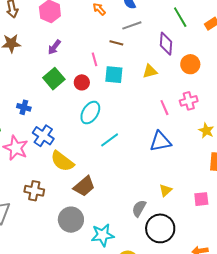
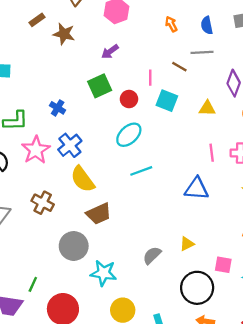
black circle: (160, 228) -> (197, 288), moved

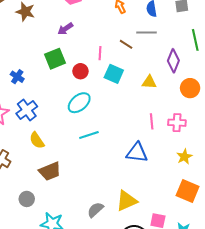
yellow semicircle: (83, 179) -> (37, 140), size x0.7
yellow triangle: (187, 244) -> (127, 201), size x1.6
gray circle: (74, 246) -> (27, 199), size x0.6

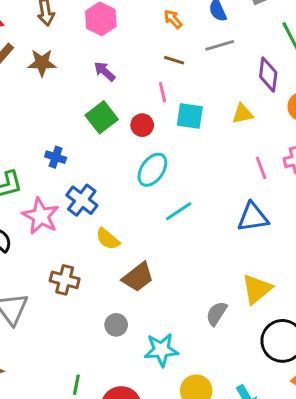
purple arrow: (65, 29) -> (105, 71), turned 91
brown line: (126, 44) -> (174, 60), moved

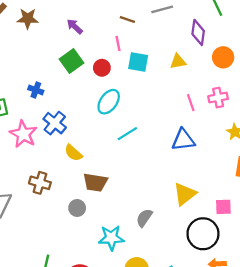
brown trapezoid: (138, 277) -> (95, 182), turned 45
gray semicircle: (217, 314) -> (144, 218), moved
gray circle: (116, 325) -> (77, 208), moved

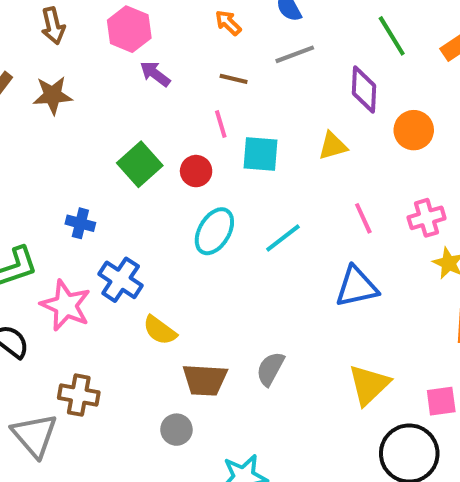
purple arrow: (75, 26) -> (155, 74), moved
pink cross: (218, 98) -> (427, 218), moved
cyan line: (127, 134) -> (283, 238), moved
brown cross: (40, 183) -> (79, 395), moved
gray semicircle: (144, 218) -> (270, 369), moved

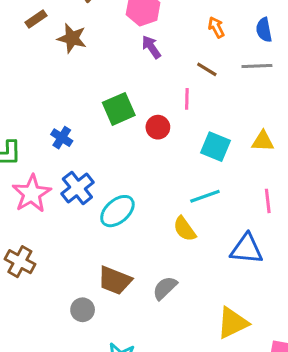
cyan square: (261, 154) -> (215, 147), moved
cyan ellipse: (214, 231) -> (117, 211), moved
yellow semicircle: (160, 330) -> (185, 229), moved

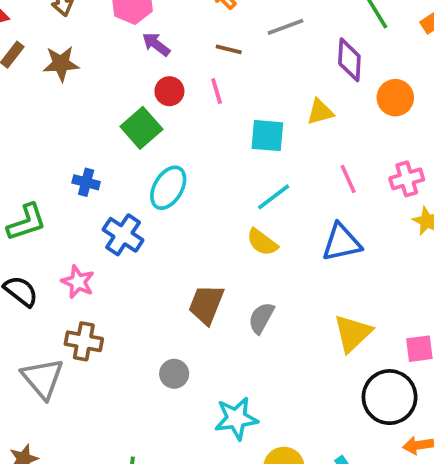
red circle: (158, 127) -> (169, 91), moved
pink star: (32, 194) -> (78, 282), moved, size x0.7
cyan ellipse: (117, 211) -> (168, 188), moved
brown trapezoid: (115, 280) -> (206, 304), moved, turned 108

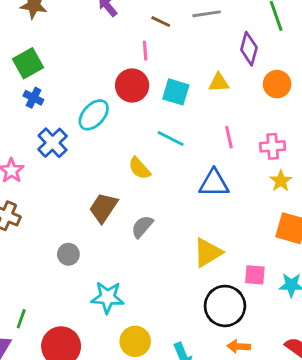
red circle: (169, 91) -> (132, 85), moved, size x1.5
green square: (141, 128) -> (28, 63), moved
cyan line: (274, 197) -> (171, 139), turned 52
yellow semicircle: (262, 242) -> (139, 168), moved

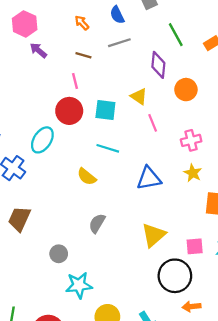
yellow triangle: (219, 83) -> (139, 96), turned 48
pink line: (229, 137) -> (153, 123), moved
yellow star: (281, 181) -> (193, 173), moved
brown trapezoid: (103, 208) -> (19, 219), moved
gray circle: (68, 254) -> (59, 254), moved

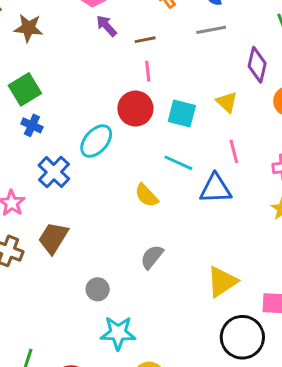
brown line: (83, 55) -> (145, 40), moved, turned -35
pink line: (153, 123) -> (234, 151), moved
blue triangle: (149, 178) -> (215, 189), moved

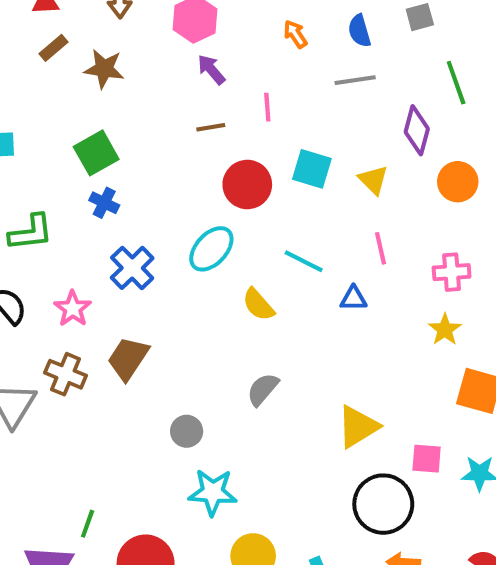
brown line: (145, 40) -> (211, 127), moved
pink line: (148, 71) -> (267, 107), moved
cyan square: (182, 113) -> (312, 169), moved
cyan ellipse: (96, 141) -> (211, 249), moved
blue triangle: (215, 189) -> (353, 299), size x0.6

